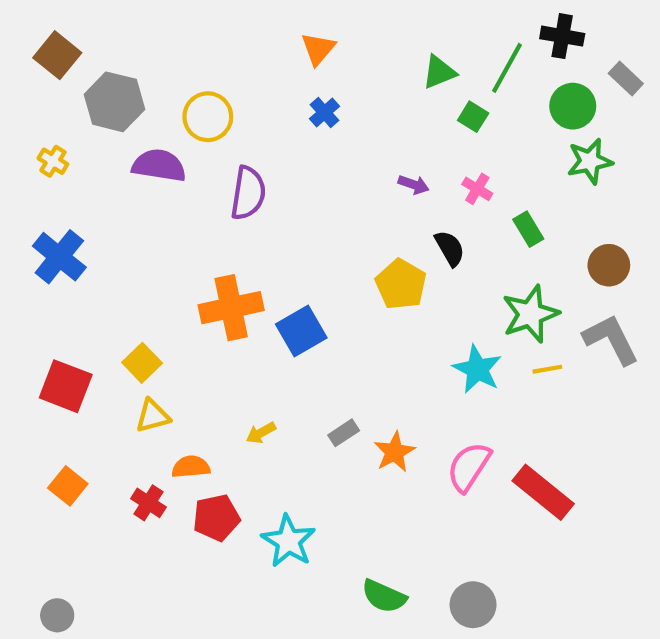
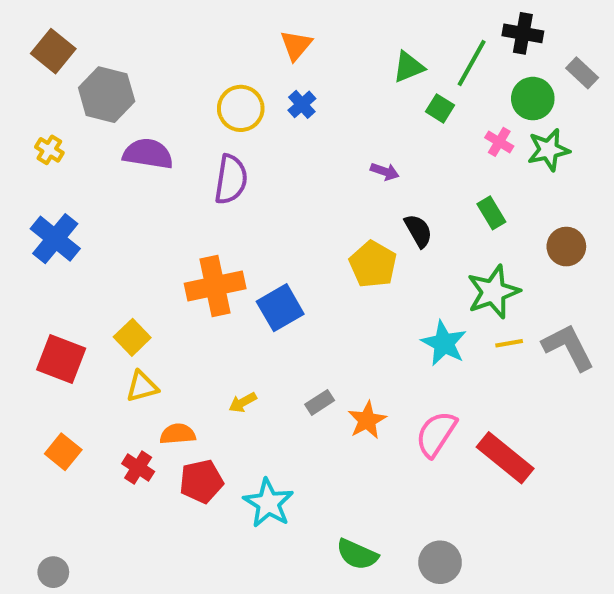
yellow circle: (208, 117) -> (241, 108), moved
pink cross: (477, 189) -> (499, 142), moved
gray L-shape: (611, 339) -> (568, 347), moved

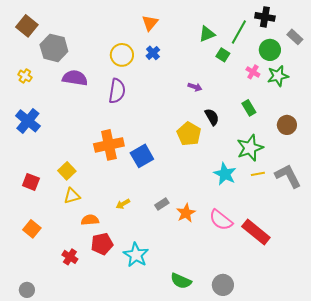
red square: (61, 359) -> (31, 182), size x0.7
pink semicircle: (436, 434) -> (221, 220), turned -85
red cross: (138, 468) -> (70, 257), moved

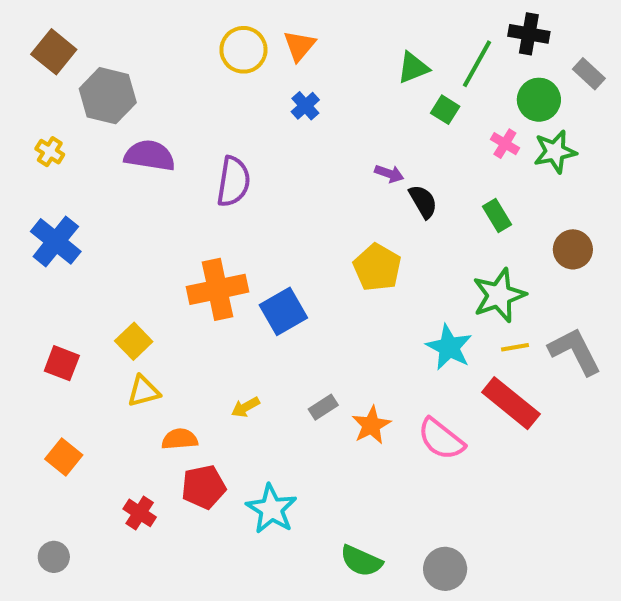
yellow circle: (122, 55) -> (243, 50), moved
black semicircle: (212, 117) -> (423, 202), moved
red rectangle: (256, 232) -> (511, 403), moved
gray circle: (27, 290) -> (54, 557), moved

